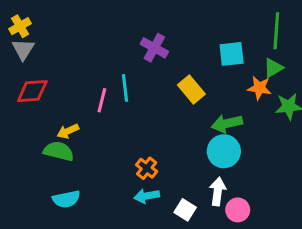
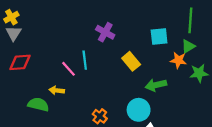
pink line: (102, 100) -> (69, 69), turned -56
yellow arrow: (68, 131) -> (57, 90), moved, turned 32
cyan circle: (224, 151) -> (139, 110), moved

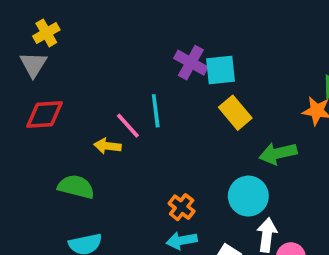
yellow cross: (11, 17) -> (46, 33), moved
cyan square: (159, 37) -> (220, 70), moved
yellow arrow: (57, 90) -> (107, 146), moved

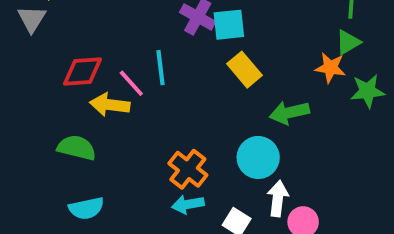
red diamond: (44, 115) -> (82, 72), moved
yellow arrow: (107, 146) -> (110, 105), size x1.4
orange cross: (182, 207) -> (188, 169), size x1.4

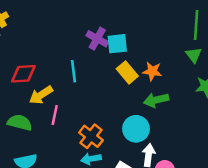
green triangle: (348, 42) -> (194, 55), turned -36
orange star: (330, 68) -> (152, 71), moved
pink line: (131, 83) -> (55, 115), moved, turned 54
yellow arrow: (110, 105) -> (41, 95), turned -40

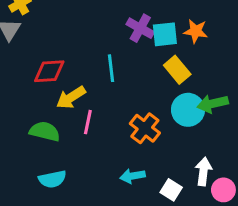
orange star: (152, 71) -> (196, 31), moved
cyan circle: (136, 129) -> (188, 110), moved
orange cross: (91, 136) -> (145, 128), moved

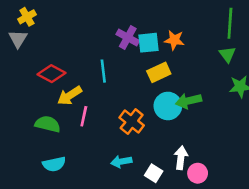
yellow rectangle: (177, 70) -> (159, 72), turned -75
red diamond: (49, 71) -> (52, 74), turned 32

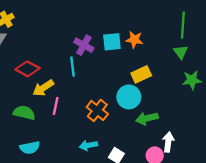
purple cross: (128, 37) -> (84, 45), moved
yellow rectangle: (159, 72) -> (141, 74), moved
green arrow: (189, 101) -> (147, 118), moved
white arrow: (181, 158) -> (168, 142), moved

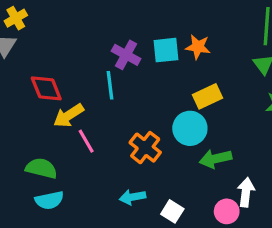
red diamond: (28, 69) -> (46, 88), turned 40
pink line: (56, 106) -> (86, 141), turned -42
green semicircle: (24, 113) -> (41, 168), moved

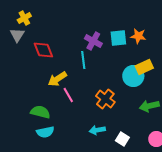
red diamond: (46, 88) -> (43, 50), moved
cyan circle: (190, 128) -> (133, 76), moved

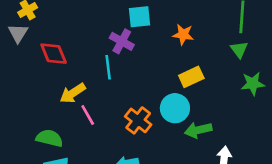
cyan square: (118, 38) -> (139, 17), moved
cyan circle: (133, 76) -> (175, 108), moved

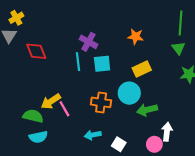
cyan square: (139, 17) -> (102, 64), moved
yellow arrow: (73, 93) -> (51, 101), moved
pink line: (88, 115) -> (64, 109), moved
orange cross: (138, 120) -> (101, 102), turned -30

